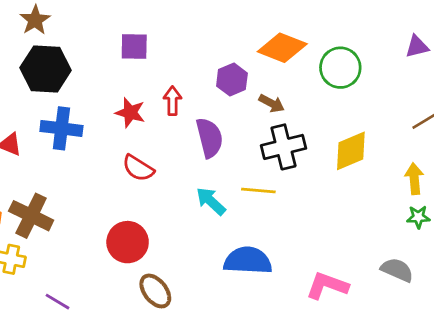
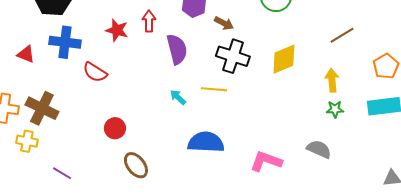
black cross: (283, 147) -> (233, 56), turned 32
red semicircle: (138, 168) -> (95, 72), moved
cyan arrow: (211, 201) -> (178, 97), size x0.7
red circle: (128, 242) -> (115, 128), size x0.7

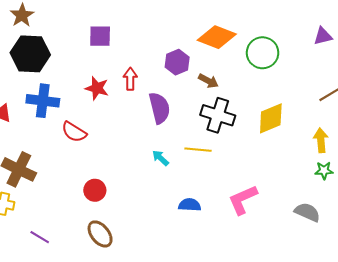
blue semicircle: (206, 142) -> (190, 205), size x0.6
pink L-shape: (266, 161) -> (243, 200), moved, turned -44
brown ellipse: (136, 165) -> (100, 234), moved

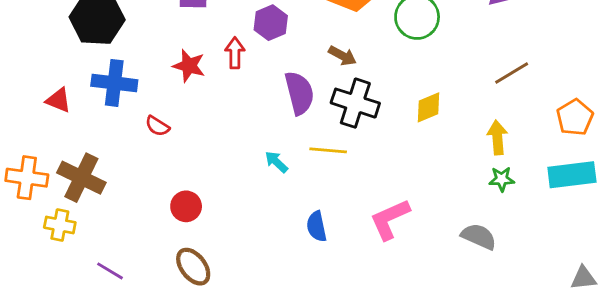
purple hexagon: (177, 62) -> (271, 23), moved
purple semicircle: (159, 108) -> (299, 93), moved
yellow diamond: (271, 118) -> (429, 107), size x0.7
red semicircle: (74, 132) -> (157, 126), size x0.7
blue semicircle: (190, 205) -> (317, 226), turned -105

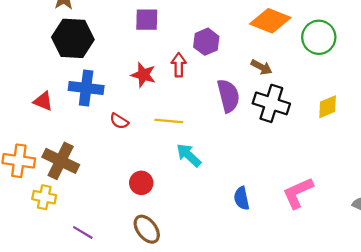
yellow line: (328, 150) -> (169, 121), moved
cyan arrow: (276, 162) -> (189, 155), moved, size x1.4

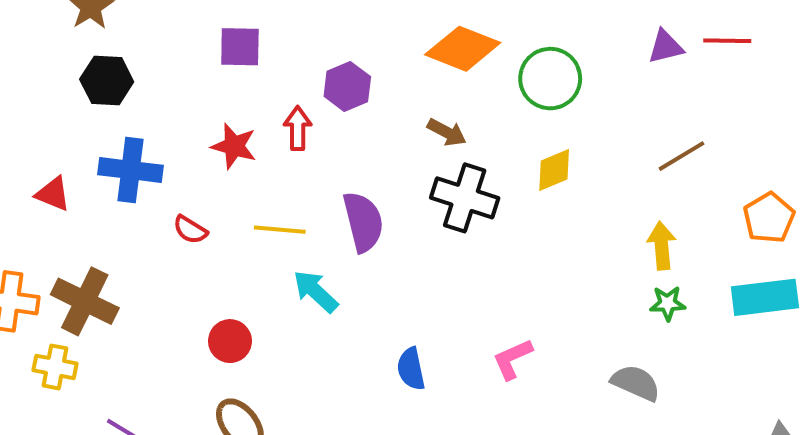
black hexagon: (73, 38) -> (107, 81), size x0.7
purple semicircle: (228, 96) -> (363, 222), moved
yellow diamond: (328, 107) -> (554, 170), moved
pink L-shape: (298, 193) -> (512, 359), size x0.7

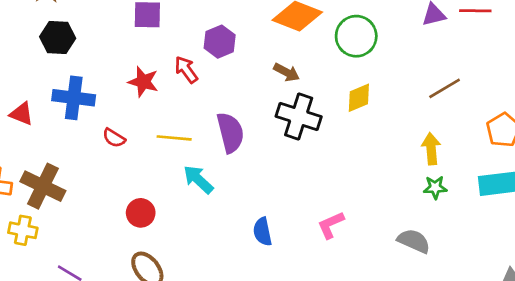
red arrow: (298, 128) -> (186, 70), turned -36

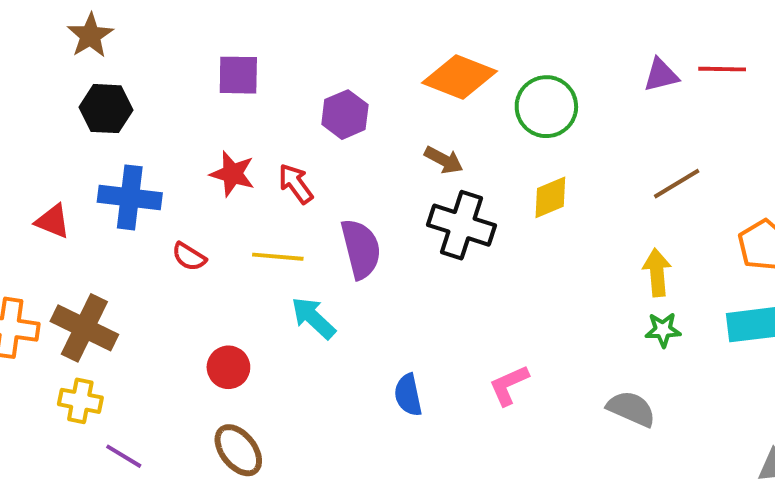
red arrow: (186, 70) -> (296, 184), moved
yellow cross: (23, 230) -> (80, 401), moved

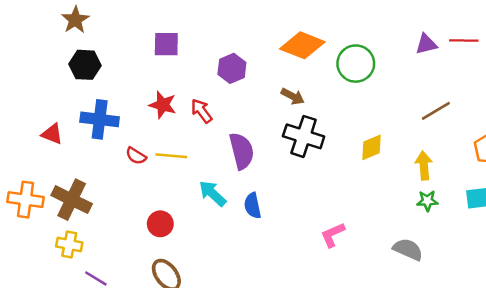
yellow diamond: (550, 197) -> (372, 147), moved
yellow line: (278, 257) -> (171, 156), moved
blue semicircle: (408, 395) -> (253, 206), moved

